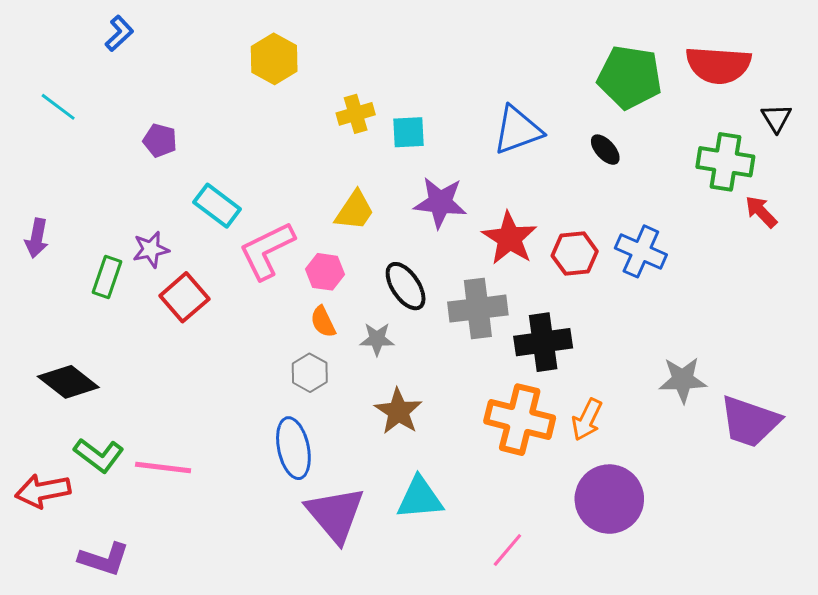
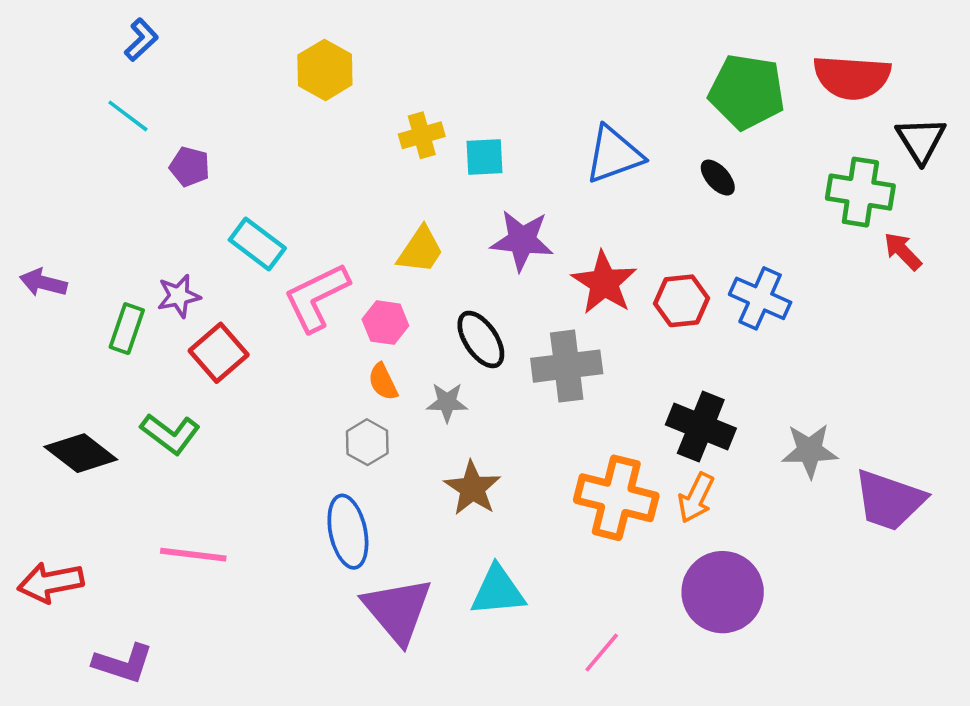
cyan line: (58, 107) -> (128, 116), moved
black triangle: (776, 118) -> (921, 140), size x1.4
purple arrow: (37, 238) -> (43, 283), turned 93
black cross: (543, 342) -> (701, 426), moved, turned 30
green L-shape: (99, 455) -> (170, 434), moved

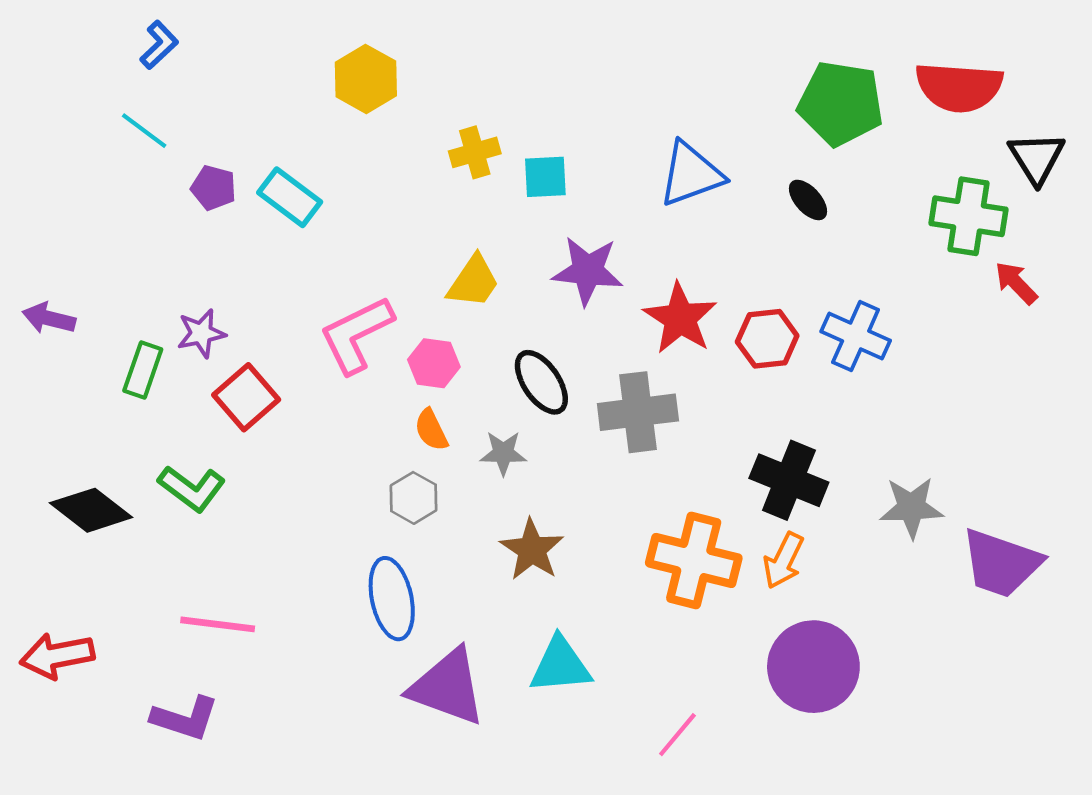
cyan rectangle: (257, 244) -> (290, 197), moved
purple triangle: (397, 610) -> (447, 687), turned -30
purple L-shape: (123, 663) -> (185, 718), moved

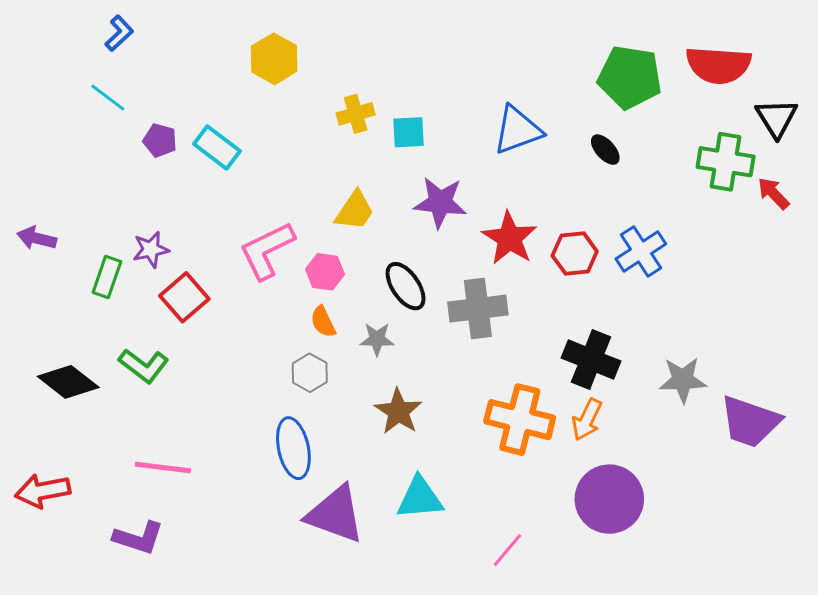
red arrow: (1016, 283) -> (773, 193), moved
blue cross: (856, 336) -> (641, 251), turned 33

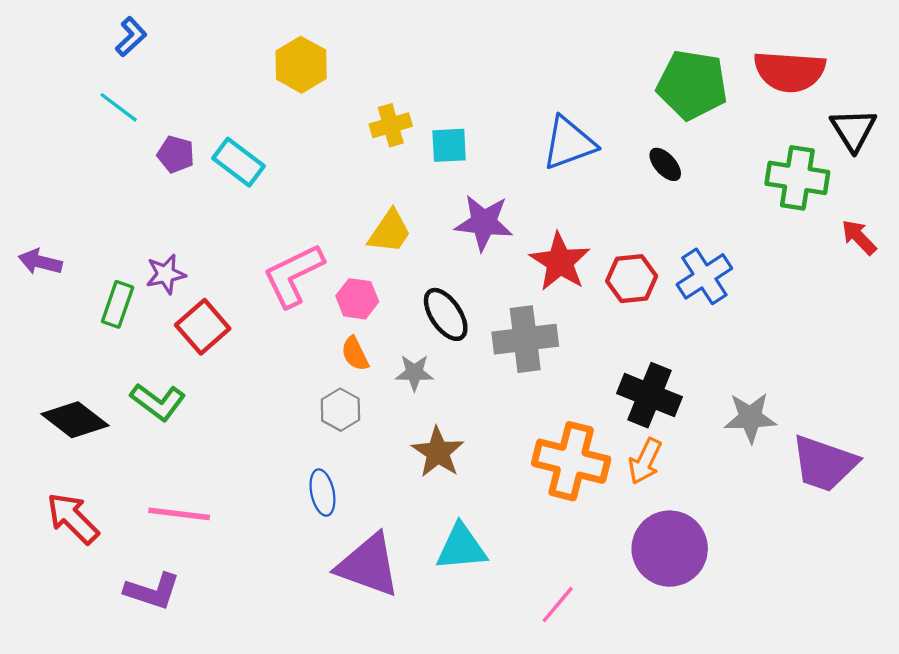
red arrow: (773, 193) -> (859, 237), moved
blue ellipse: (293, 448) -> (322, 493), size x0.7
red arrow: (43, 491) -> (73, 518), moved, turned 56

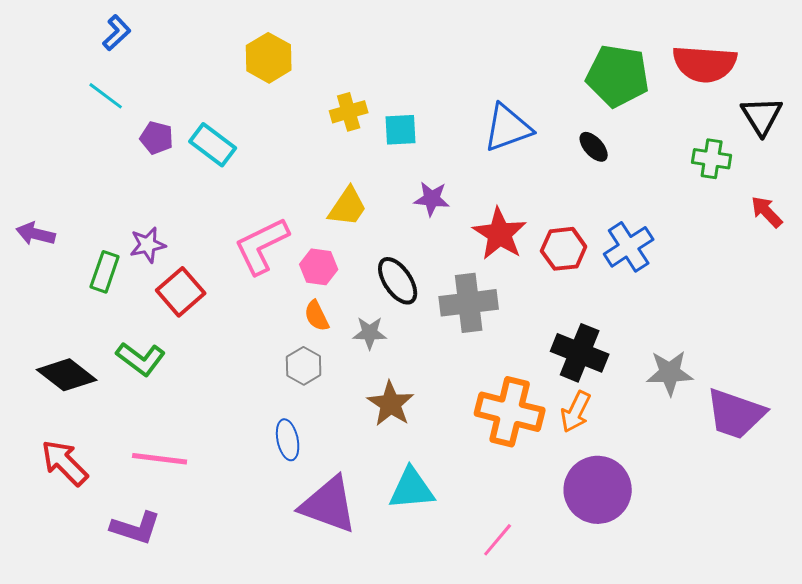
green cross: (797, 178) -> (712, 159), size x0.7
purple star: (484, 223) -> (432, 199), size x0.7

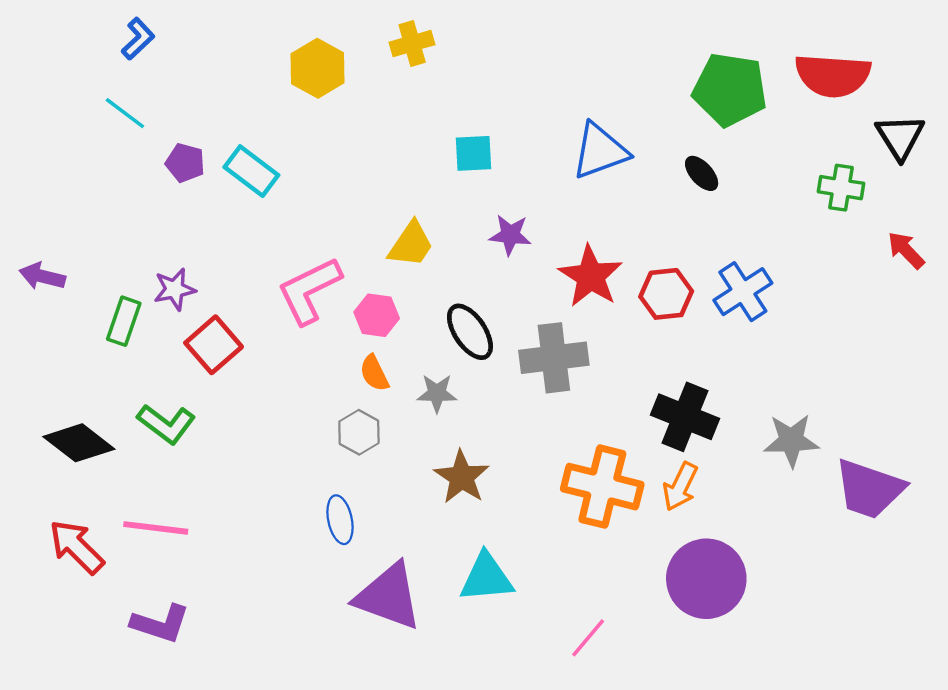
yellow cross: (349, 112) -> (412, 43), moved
pink line: (160, 459) -> (156, 528), moved

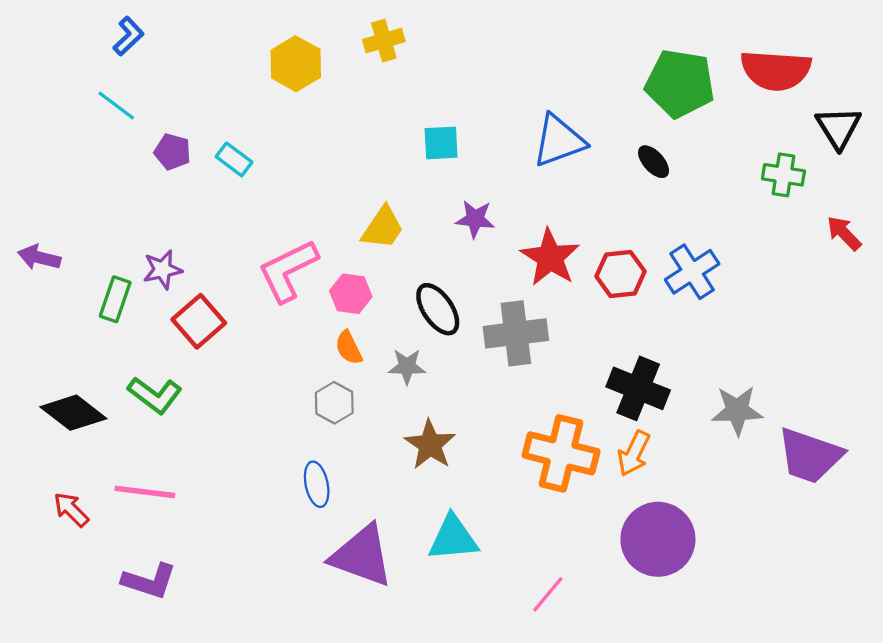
cyan rectangle: (251, 171) -> (234, 159), size x0.7
red arrow: (76, 547) -> (71, 510), size x0.7

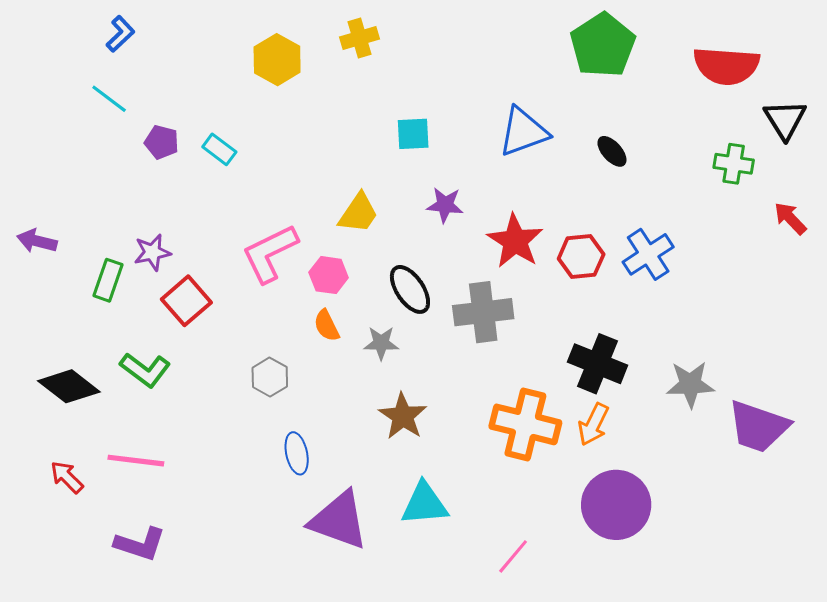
green pentagon: (680, 83) -> (603, 45), moved, turned 30
gray hexagon: (334, 403) -> (270, 377), moved

